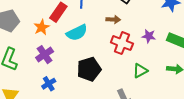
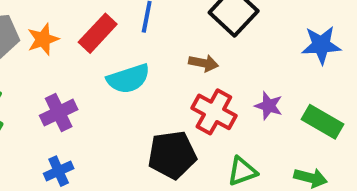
orange star: (42, 27) -> (43, 39), moved
black pentagon: (89, 69) -> (172, 155), moved

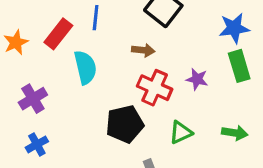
cyan semicircle: (128, 79) -> (85, 67), turned -80
green rectangle: (323, 122) -> (239, 66), moved, turned 48

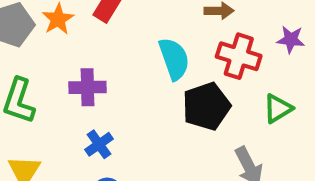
cyan semicircle: (85, 67) -> (174, 59), moved
purple cross: (33, 99) -> (88, 87), turned 36

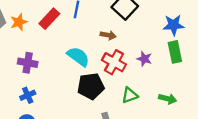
cyan semicircle: (174, 59) -> (78, 57), turned -45

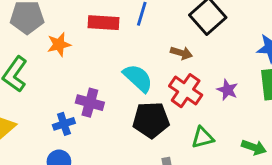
red rectangle: (49, 19) -> (104, 23), turned 45
orange star: (19, 22) -> (59, 45), moved
purple cross: (28, 63) -> (90, 103), moved

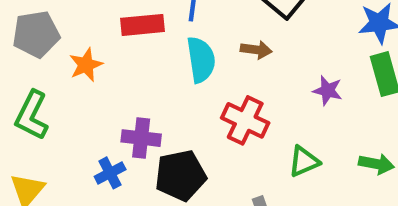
cyan semicircle: (138, 78) -> (201, 60), moved, turned 48
red cross: (186, 91) -> (245, 120), moved
black pentagon: (151, 120) -> (180, 175), moved

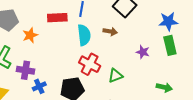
red cross: (245, 120) -> (90, 64), moved
purple cross: (141, 138) -> (26, 70), moved
green triangle: (304, 162) -> (115, 76), moved

